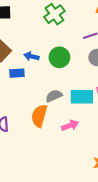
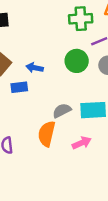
green cross: (54, 14) -> (81, 19), moved, turned 36
green circle: (59, 57) -> (77, 61), moved

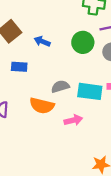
blue rectangle: (19, 87) -> (19, 67), moved
orange semicircle: (47, 134) -> (42, 106), turned -100

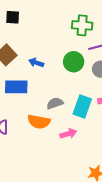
blue rectangle: (19, 67) -> (16, 87), size x1.5
cyan rectangle: (90, 91) -> (82, 106), turned -75

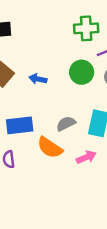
blue rectangle: (16, 87) -> (20, 125), moved
orange semicircle: (39, 122) -> (50, 148), turned 30

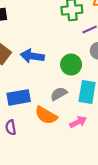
green circle: (82, 72) -> (71, 65), moved
blue arrow: (38, 79) -> (32, 56), size x1.5

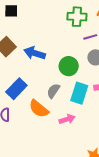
gray semicircle: (59, 94) -> (53, 91), turned -35
blue rectangle: (19, 97) -> (16, 89), turned -45

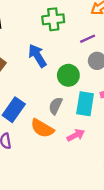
green cross: (77, 17) -> (53, 19), moved
blue arrow: (35, 53) -> (37, 56), moved, turned 50

